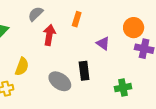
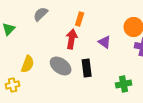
red arrow: (49, 35) -> (72, 39), moved
gray ellipse: (60, 81) -> (61, 66), moved

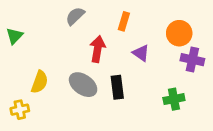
gray semicircle: (41, 14) -> (75, 16), moved
orange rectangle: (80, 19) -> (124, 21), moved
green cross: (124, 84) -> (174, 99), moved

